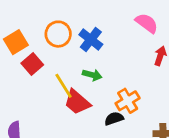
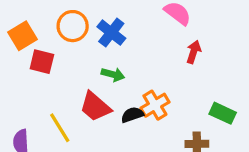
red square: (32, 64) -> (42, 62), turned -35
yellow line: (64, 86) -> (60, 128), moved
black semicircle: (114, 118) -> (132, 115), moved

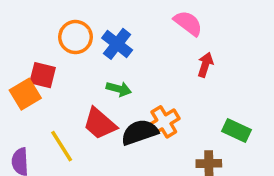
orange square: (23, 36) -> (25, 94), moved
black semicircle: (132, 115) -> (140, 132), size x1.5

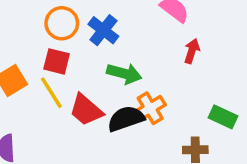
red square: (43, 75) -> (57, 61), moved
green arrow: (119, 89) -> (124, 74), moved, size x1.4
yellow line: (62, 146) -> (51, 93), moved

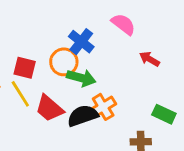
orange circle: (62, 23) -> (64, 62), moved
blue cross: (103, 30) -> (81, 42), moved
red arrow: (192, 51) -> (149, 59), moved, turned -78

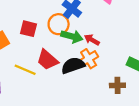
red arrow: (149, 59) -> (92, 40), moved
yellow line: (20, 94) -> (25, 70), moved, turned -35

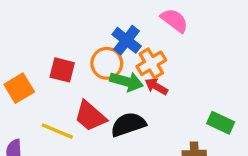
orange cross: (89, 59) -> (151, 63), moved

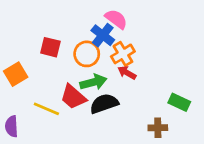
pink semicircle: (174, 20) -> (116, 19), moved
red square: (62, 70) -> (50, 47), moved
green arrow: (127, 82) -> (93, 82), moved, turned -30

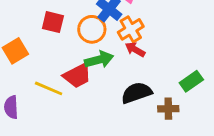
red trapezoid: (73, 97) -> (77, 75), turned -68
green rectangle: (179, 102) -> (191, 81), turned -60
black semicircle: (104, 104) -> (137, 93), moved

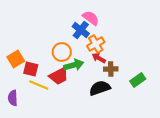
red square: (53, 22) -> (31, 69), moved
orange circle: (92, 29) -> (62, 52), moved
brown cross: (168, 109) -> (111, 69), moved

